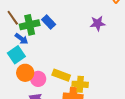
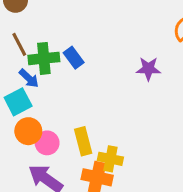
yellow rectangle: (61, 75) -> (83, 141), turned 48

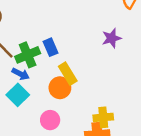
blue rectangle: (74, 58) -> (51, 47), turned 30
orange circle: (28, 131) -> (60, 88), moved
yellow rectangle: (83, 141) -> (68, 74), moved

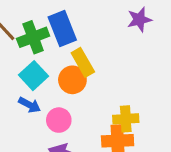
blue rectangle: (51, 47) -> (62, 28), size x1.5
blue arrow: (21, 74) -> (30, 105), moved
cyan square: (18, 95) -> (34, 76), moved

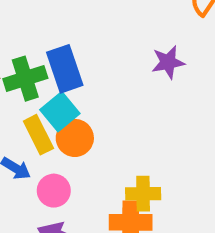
yellow rectangle: (83, 62) -> (38, 135), moved
cyan square: (34, 76) -> (60, 112), moved

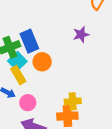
cyan square: (60, 112) -> (17, 61), moved
orange circle: (75, 138) -> (42, 62), moved

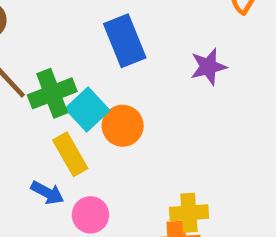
blue rectangle: (29, 41) -> (125, 41), moved
cyan square: (17, 61) -> (87, 110), moved

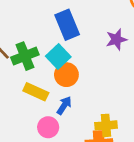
cyan square: (87, 110) -> (58, 57), moved
yellow rectangle: (70, 154) -> (36, 92), turned -35
blue arrow: (47, 193) -> (64, 105), moved, turned -84

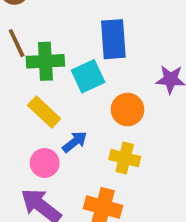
orange circle: (66, 75) -> (128, 110), moved
yellow cross: (106, 125) -> (125, 158), moved

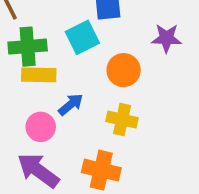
green cross: (45, 61) -> (28, 47), moved
yellow rectangle: (44, 112) -> (39, 75), turned -40

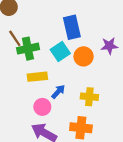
green cross: (28, 47) -> (28, 49), moved
orange circle: (124, 70) -> (84, 56), moved

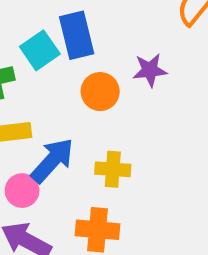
cyan square: (60, 52) -> (40, 50), moved
blue arrow: (58, 92) -> (52, 160), size x1.6

